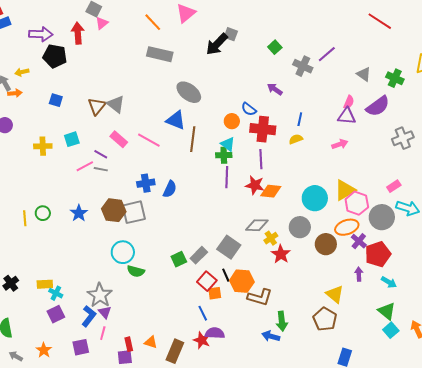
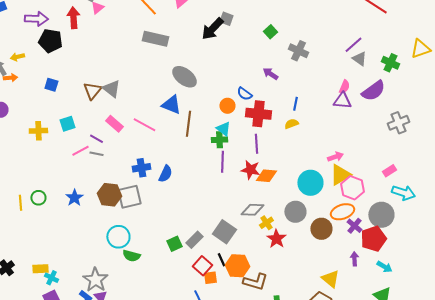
purple line: (327, 54) -> (353, 45), moved
pink arrow: (340, 144) -> (335, 157), moved
gray circle: (382, 217) -> (381, 215), moved

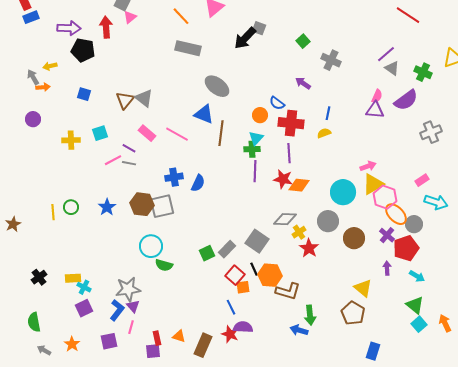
cyan triangle: (223, 129) -> (256, 138), turned 35
orange ellipse: (342, 212) -> (396, 214), moved, turned 65
gray circle: (381, 215) -> (414, 224), size x0.7
gray star: (95, 280) -> (128, 289), turned 30

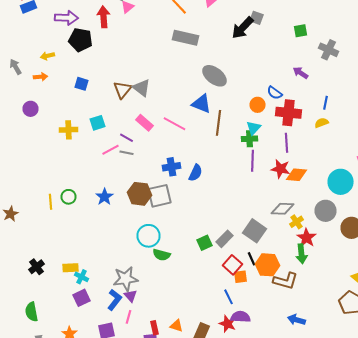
green square: (303, 41) -> (300, 31), turned 32
gray arrow: (33, 77) -> (16, 67), moved
green arrow: (310, 315) -> (302, 254), moved

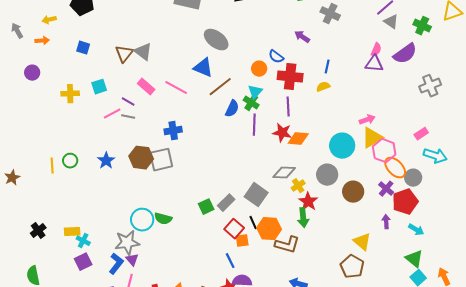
brown line: (218, 123) -> (220, 87), turned 45
green cross: (250, 139) -> (251, 103), turned 35
blue semicircle: (196, 173) -> (232, 109), moved
cyan circle: (148, 236) -> (142, 220), moved

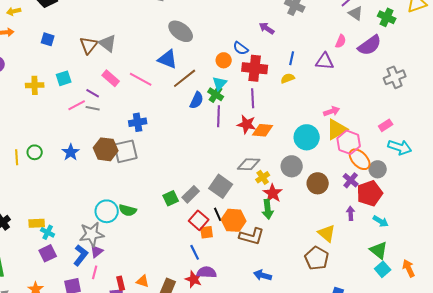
purple triangle: (374, 64) -> (325, 61), moved
purple triangle: (132, 260) -> (97, 251), turned 32

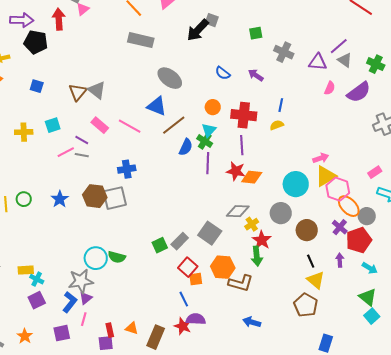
blue semicircle: (241, 48) -> (223, 73), moved
purple triangle: (325, 61) -> (318, 62), moved
black line: (218, 214) -> (311, 261), moved

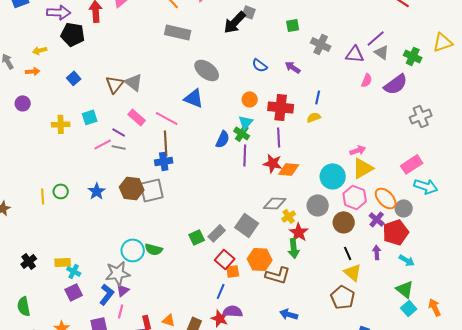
blue square: (37, 86) -> (74, 78), turned 32
brown line: (174, 125) -> (166, 143), moved, turned -55
pink rectangle: (375, 172) -> (412, 164), size x1.5
pink hexagon: (338, 189) -> (355, 197), moved
blue line: (184, 299) -> (221, 291), turned 49

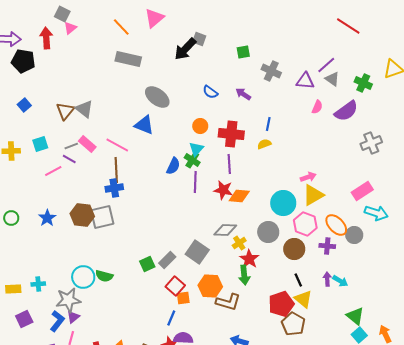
gray line: (119, 147) -> (71, 146), moved, turned -32
purple cross: (377, 219) -> (327, 246), turned -35
red pentagon: (396, 232) -> (281, 304), moved
cyan arrow: (407, 260) -> (340, 281), moved
cyan cross: (74, 271) -> (38, 284), moved, turned -32

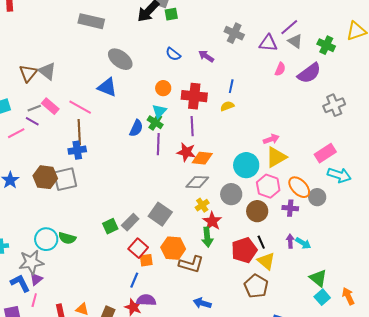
green square: (243, 52) -> (171, 14), moved
gray diamond: (225, 230) -> (197, 182), moved
red pentagon: (281, 304) -> (244, 250), moved
blue L-shape: (57, 321) -> (20, 283), turned -65

